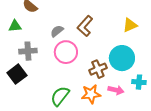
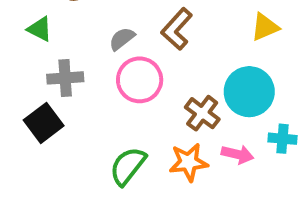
green triangle: (15, 26) -> (40, 29), turned 32
brown cross: (98, 69) -> (202, 113), turned -30

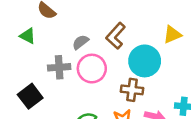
gray cross: (65, 78) -> (59, 67), moved
cyan circle: (249, 92) -> (145, 61), moved
brown cross: (202, 113) -> (132, 90), turned -30

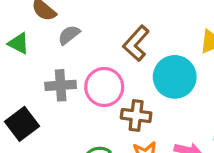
gray semicircle: (80, 42) -> (69, 35), moved
brown cross: (132, 90) -> (136, 115), moved

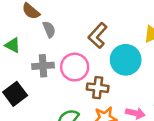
gray semicircle: (69, 35) -> (49, 29), turned 105
green triangle: (19, 43) -> (13, 45), moved

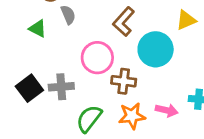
green triangle: (13, 45) -> (38, 29), moved
gray cross: (43, 66) -> (61, 87), moved

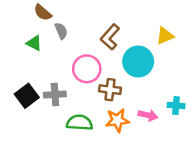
green semicircle: (89, 119) -> (79, 123), turned 55

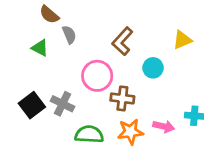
cyan circle: (138, 61) -> (153, 68), size x0.6
gray cross: (55, 95) -> (63, 104), turned 30

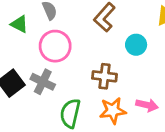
pink circle: (97, 76) -> (55, 46), moved
green semicircle: (89, 134) -> (70, 113), turned -80

